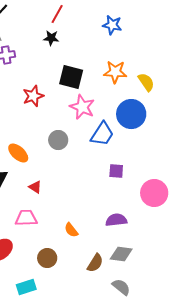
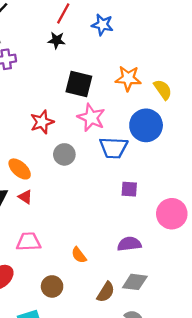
blue star: (112, 25) -> (102, 25), moved
red star: (33, 96) -> (42, 122), moved
blue trapezoid: (102, 134) -> (114, 148), turned 60
red triangle: (35, 187) -> (25, 197), moved

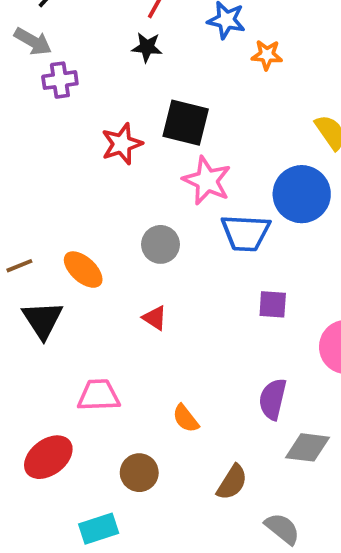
orange star: (128, 78) -> (267, 55), moved, size x0.7
red star: (42, 122) -> (122, 144), moved
red triangle: (25, 197) -> (155, 318), moved
purple semicircle: (129, 244) -> (273, 399), turned -70
gray diamond: (135, 282) -> (307, 447), moved

